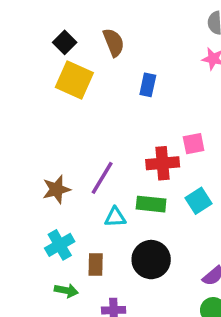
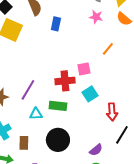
blue rectangle: (148, 85) -> (56, 24), moved
cyan square: (198, 201) -> (90, 94), moved

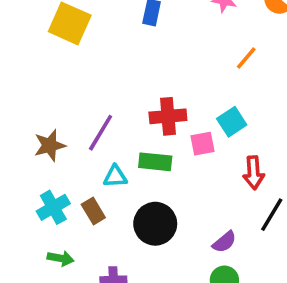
pink square: (84, 69) -> (203, 144), moved
cyan square: (90, 94) -> (232, 122), moved
brown rectangle: (24, 143) -> (93, 211), moved, turned -32

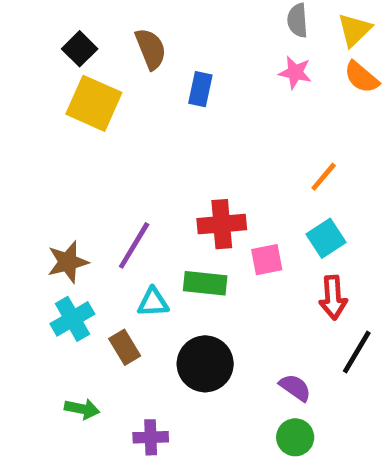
orange line: (246, 58) -> (324, 177), moved
cyan square: (232, 122) -> (326, 238), moved
cyan cross: (53, 207) -> (72, 319), moved
purple semicircle: (224, 242) -> (295, 388), turned -105

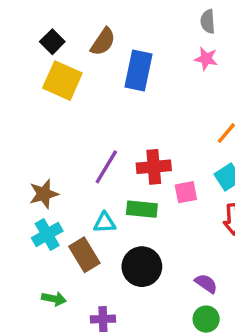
brown semicircle: (151, 49) -> (103, 42), turned 56
blue rectangle: (200, 89) -> (138, 70), size x1.6
purple line: (134, 245) -> (106, 167), moved
brown rectangle: (125, 347) -> (84, 255), size x1.4

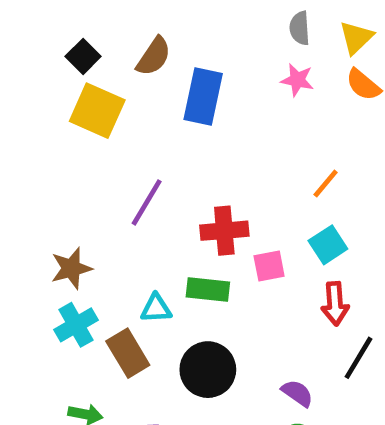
purple line: (106, 167) -> (147, 202), moved

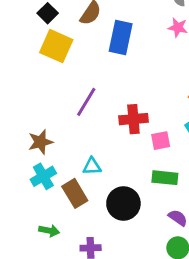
green rectangle: (208, 290) -> (165, 178), moved

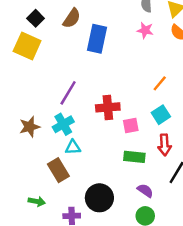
yellow square: (56, 46) -> (27, 46), moved
cyan cross: (43, 176) -> (63, 124), moved
black circle: (123, 203) -> (99, 198), moved

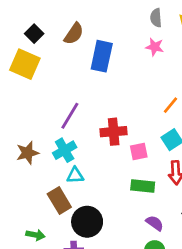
black circle: (99, 198) -> (87, 222), moved

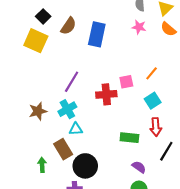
brown semicircle: (74, 34) -> (68, 26), moved
pink square: (139, 152) -> (126, 82), moved
green arrow: (35, 235) -> (42, 165), moved, turned -104

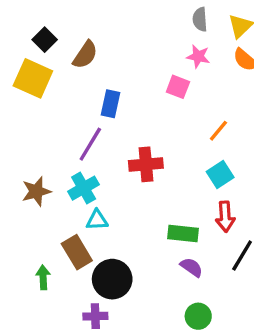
blue rectangle: (97, 34) -> (111, 104), moved, size x0.7
pink square: (126, 82) -> (178, 87), moved, turned 32
purple semicircle: (139, 167) -> (191, 267), moved

